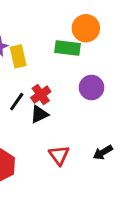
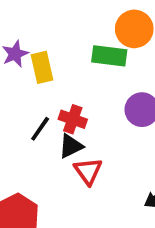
red cross: (41, 95) -> (73, 119), turned -36
red triangle: (59, 155) -> (88, 171), moved

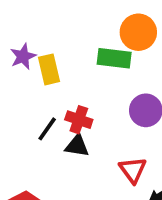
black triangle: (71, 146) -> (77, 146), turned 35
red triangle: (88, 171) -> (133, 170), moved

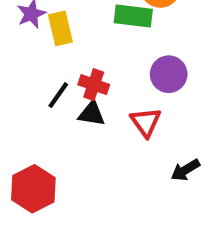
red triangle: (133, 170) -> (146, 122), moved

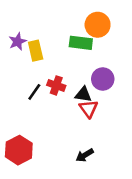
black triangle: (92, 114) -> (83, 94), moved
black arrow: (185, 170) -> (85, 155), moved

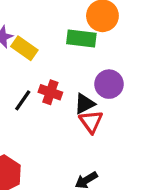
yellow rectangle: (36, 51) -> (24, 48), turned -42
black triangle: (83, 94) -> (85, 104), turned -36

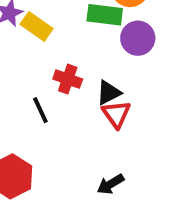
purple circle: (109, 84) -> (138, 38), moved
black line: (23, 100) -> (40, 110), moved, turned -60

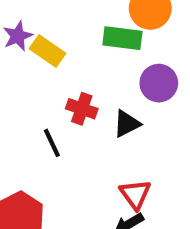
purple circle: (138, 38) -> (159, 83), moved
red triangle: (116, 114) -> (135, 194), moved

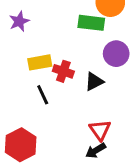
yellow rectangle: (48, 51) -> (40, 62), moved, turned -45

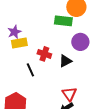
purple star: (19, 21) -> (14, 32), moved
yellow rectangle: (40, 62) -> (19, 43), moved

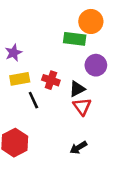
yellow rectangle: (19, 43) -> (20, 79), moved
red triangle: (69, 94) -> (82, 106), moved

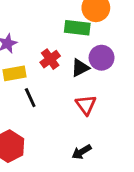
red cross: (51, 80) -> (50, 59), moved, turned 35
black triangle: (77, 89) -> (80, 68), moved

